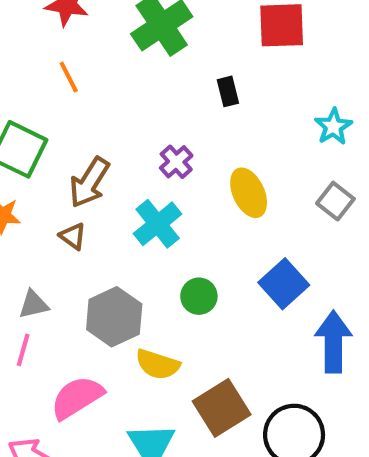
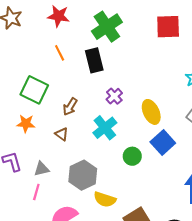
black rectangle: (228, 91) -> (94, 60), moved, size x1.6
brown arrow: (89, 182) -> (70, 107), size x0.7
blue square: (284, 284) -> (163, 143), moved
green circle: (199, 296) -> (132, 156), moved

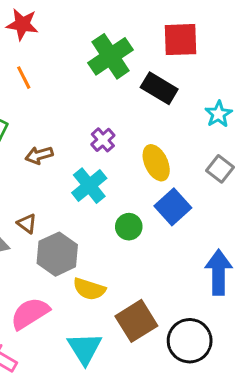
green cross: (107, 27) -> (111, 56), moved
black rectangle: (94, 60) -> (159, 88), moved, turned -45
brown arrow: (70, 107) -> (39, 155), turned 42
brown triangle: (62, 134) -> (27, 224), moved

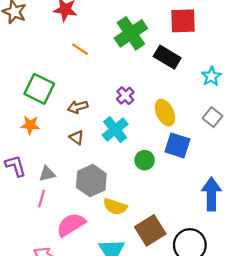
orange line: (24, 78) -> (80, 49), moved, turned -30
blue square: (173, 207) -> (177, 145), turned -30
brown triangle: (27, 224) -> (77, 137), moved

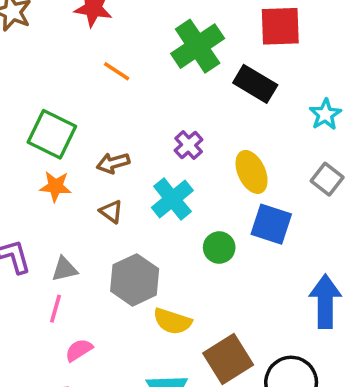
orange star: (30, 125) -> (55, 186), moved
pink semicircle: (71, 225) -> (79, 350), moved, size x0.6

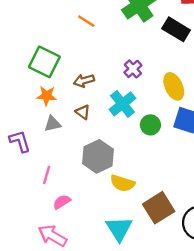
green circle: (219, 248) -> (150, 125), moved
gray triangle: (64, 269) -> (52, 124), moved

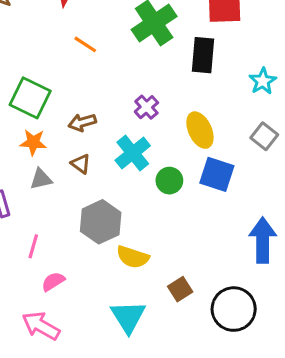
black rectangle: (176, 29) -> (203, 55), turned 64
brown square: (159, 208) -> (180, 289), size x0.6

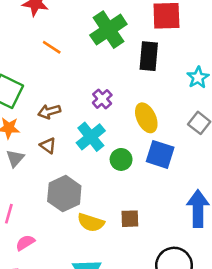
gray triangle: (41, 179) -> (15, 158), turned -36
brown square: (180, 289) -> (130, 219), moved, turned 30

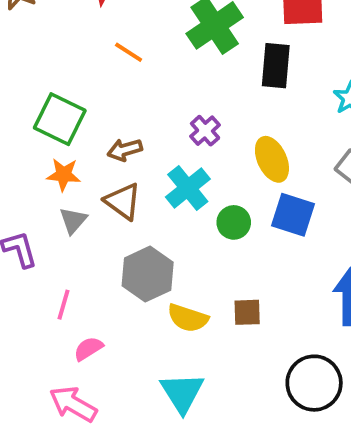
brown triangle: (48, 146) -> (123, 201), size x1.5

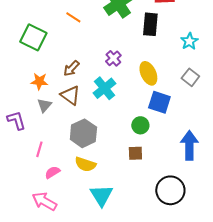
green square: (60, 119) -> (33, 37), moved
brown arrow: (125, 150) -> (71, 68), turned -30
green circle: (234, 222) -> (140, 125), moved
yellow semicircle: (188, 318) -> (85, 164), moved

